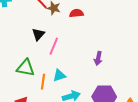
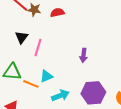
orange line: (43, 82) -> (31, 84), turned -70

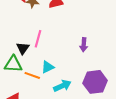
black triangle: (22, 37) -> (23, 48), moved

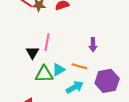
green triangle: (13, 64) -> (44, 74), moved
orange line: (32, 75) -> (79, 66), moved

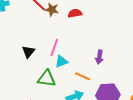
black triangle: (32, 53) -> (28, 52), moved
cyan triangle: (59, 70) -> (61, 61), moved

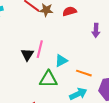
pink line: (54, 48) -> (40, 49), moved
purple arrow: (99, 57) -> (96, 30), moved

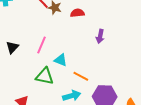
black triangle: (27, 55) -> (12, 47), moved
cyan triangle: (61, 61) -> (61, 60), turned 40

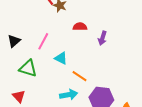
red semicircle: (77, 13) -> (80, 27), moved
green triangle: (45, 76) -> (28, 68), moved

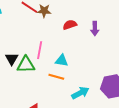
green triangle: (28, 68) -> (26, 65), moved
orange line: (80, 76) -> (56, 77), moved

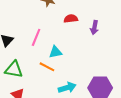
cyan triangle: (62, 61) -> (55, 52), turned -32
green triangle: (26, 65) -> (14, 70), moved

